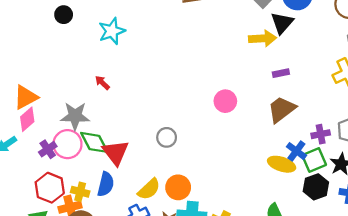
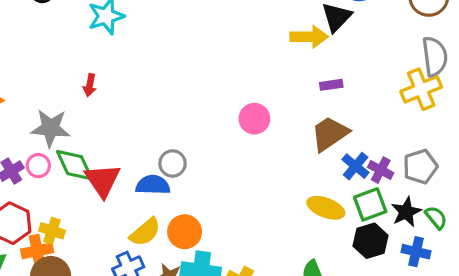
red arrow: (102, 83) -> (90, 85), turned -126
purple cross: (321, 134) -> (381, 170), turned 36
pink circle: (67, 144) -> (38, 166), size x0.6
blue cross: (296, 151) -> (356, 166), moved
blue semicircle: (106, 184) -> (153, 185), moved, turned -105

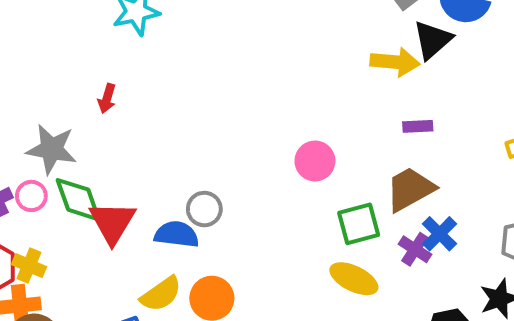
purple cross: (381, 170) -> (415, 249), moved
green square: (370, 204) -> (359, 224), moved
yellow ellipse: (326, 208) -> (354, 279), moved
yellow cross: (52, 231) -> (29, 266), moved

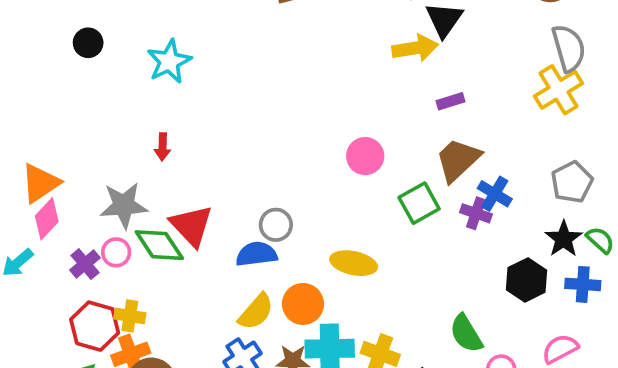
red triangle: (112, 222) -> (192, 226), moved
yellow ellipse: (354, 279) -> (354, 263), moved

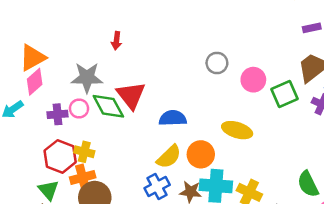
pink circle: (365, 156) -> (253, 80), moved
gray circle: (276, 225) -> (217, 63), moved
purple cross: (85, 264) -> (57, 114), turned 30

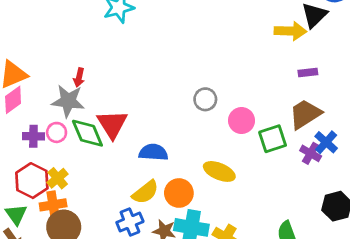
red arrow: (116, 41) -> (79, 77), moved
yellow cross: (84, 152) -> (58, 178), turned 30

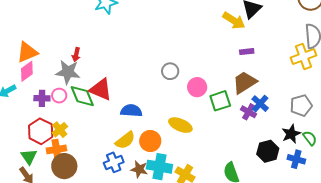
yellow arrow: (290, 31) -> (234, 21), turned 30
red triangle: (112, 124) -> (101, 89), turned -35

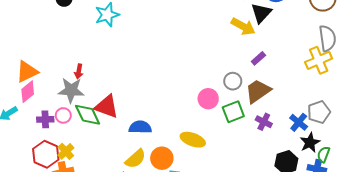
purple rectangle: (247, 52) -> (258, 58), turned -32
gray circle: (170, 71) -> (233, 81), moved
blue cross: (260, 104) -> (299, 122), moved
green semicircle: (310, 138) -> (323, 154), moved, turned -119

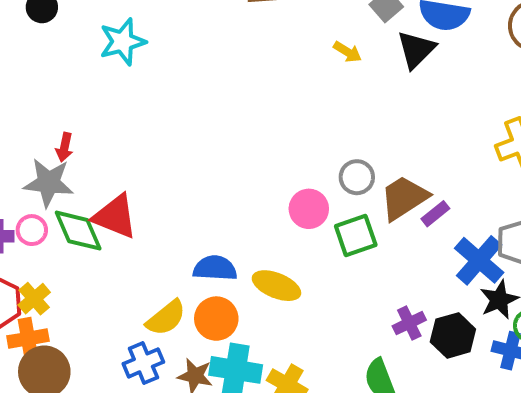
yellow arrow: (243, 26) -> (347, 52), moved, size x0.6
purple rectangle: (258, 58) -> (435, 214), moved
purple cross: (264, 122) -> (409, 323), moved, turned 35
blue cross: (299, 122) -> (479, 260), size x1.4
blue semicircle: (140, 127) -> (215, 268), moved

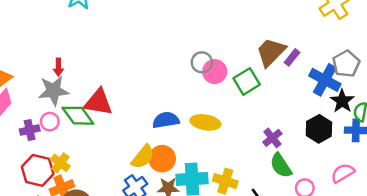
gray circle: (357, 177) -> (202, 62), moved
orange circle: (216, 319) -> (162, 159), moved
purple cross: (409, 323) -> (272, 138), moved

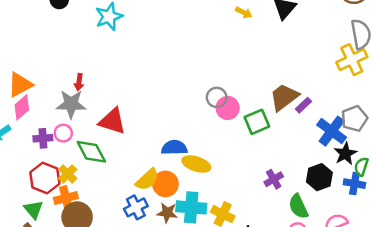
green diamond: (78, 116) -> (91, 152), moved
yellow ellipse: (205, 122) -> (196, 164), moved
green semicircle: (281, 166) -> (298, 206), moved

